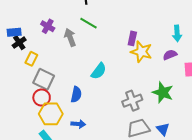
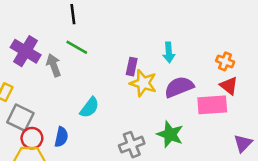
purple cross: (48, 26) -> (26, 51), size x1.6
cyan arrow: (177, 33) -> (169, 52), moved
purple semicircle: (170, 55) -> (179, 87), size x1.6
red circle: (42, 98) -> (32, 138), moved

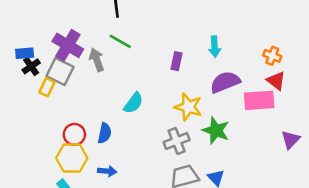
yellow star: (143, 83) -> (188, 107), moved
gray square: (20, 118) -> (60, 72), moved

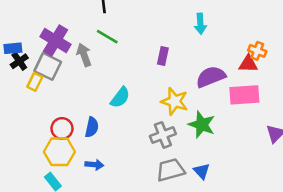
cyan arrow: (215, 47) -> (200, 24), moved
red triangle: (276, 81) -> (248, 64), moved, turned -36

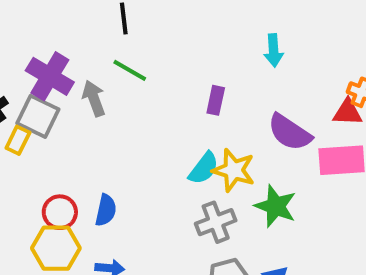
purple semicircle: (211, 77) -> (290, 132), turned -124
cyan semicircle: (120, 97) -> (204, 168), moved

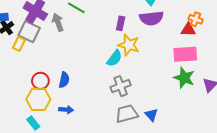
purple semicircle: (290, 132) -> (151, 18), moved, turned -40
yellow star: (234, 170) -> (129, 45), moved
green star: (276, 206) -> (184, 78), moved

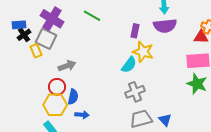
gray arrow: (58, 22) -> (67, 66), moved, turned 90
yellow rectangle: (19, 44) -> (36, 51), turned -48
blue semicircle: (64, 80) -> (73, 97), moved

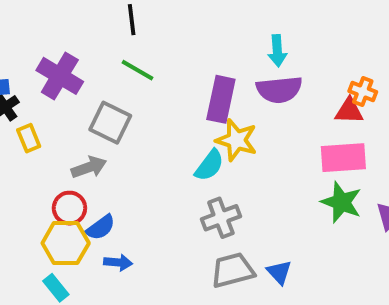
purple rectangle: (135, 31) -> (221, 99), size x1.6
gray square: (46, 39) -> (110, 123), moved
blue semicircle: (73, 97) -> (101, 227), turned 42

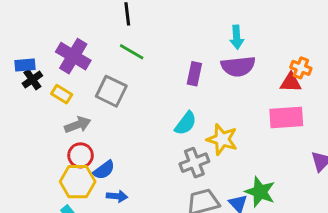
purple rectangle: (221, 99) -> (194, 74), size x0.7
yellow rectangle: (29, 138) -> (62, 94), moved, turned -36
yellow star: (237, 140) -> (222, 139), moved
gray arrow: (89, 167) -> (78, 125), moved
green star: (341, 202) -> (260, 192), moved

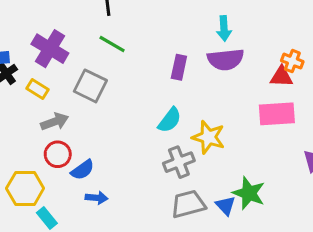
yellow hexagon: (78, 182) -> (25, 188), moved

